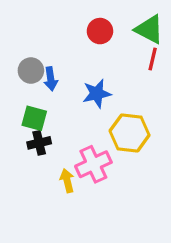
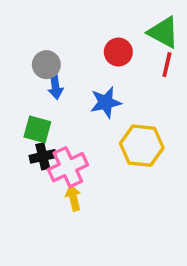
red circle: (100, 31) -> (118, 52), moved
gray circle: (31, 71) -> (46, 65), moved
pink cross: (93, 164) -> (68, 167), moved

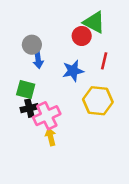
green triangle: (163, 32) -> (94, 22), moved
red line: (167, 65) -> (104, 61), moved

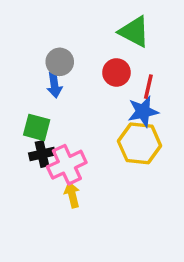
red circle: (82, 36) -> (116, 72), moved
gray circle: (32, 45) -> (60, 62), moved
blue star: (73, 71) -> (143, 111), moved

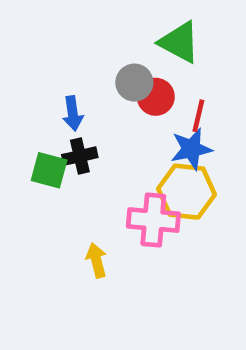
gray circle: (60, 62) -> (134, 83), moved
black cross: (42, 154) -> (80, 156), moved
pink cross: (67, 165) -> (153, 220), moved, turned 30

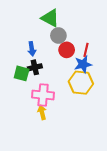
green triangle: (179, 42) -> (50, 18), moved
red circle: (156, 97) -> (67, 50), moved
pink cross: (153, 220) -> (43, 95), moved

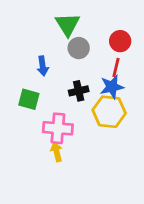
green triangle: (50, 18) -> (68, 25), turned 30
red circle: (67, 50) -> (120, 41), moved
black cross: (35, 67) -> (79, 91), moved

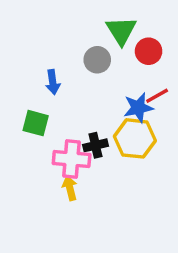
green triangle: (68, 25) -> (121, 31), moved
red line: (116, 67) -> (157, 96), moved, turned 48
black cross: (79, 91) -> (96, 145), moved

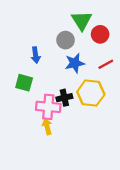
blue star: (138, 108) -> (75, 63), moved

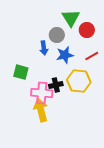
blue arrow: (36, 55) -> (44, 48), moved
yellow arrow: (47, 126) -> (41, 110), size x1.6

